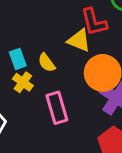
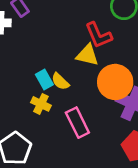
cyan rectangle: (18, 59) -> (44, 80), moved

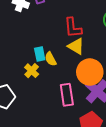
red L-shape: (99, 35) -> (73, 28), moved
pink rectangle: (77, 123) -> (67, 95), moved

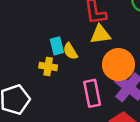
yellow triangle: (76, 46) -> (100, 34), turned -36
yellow cross: (32, 71) -> (48, 66), turned -32

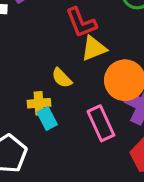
cyan rectangle: (57, 46) -> (47, 118), moved

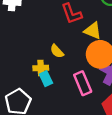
yellow triangle: (94, 48) -> (93, 31), moved, turned 42

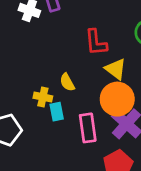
cyan rectangle: (46, 79) -> (57, 112), moved

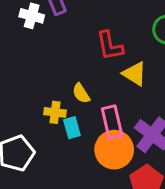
orange circle: (117, 99) -> (114, 150), moved
pink rectangle: (88, 128) -> (112, 122), moved

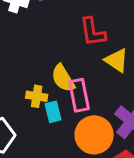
yellow semicircle: (81, 93) -> (63, 78), size x1.4
pink rectangle: (112, 122) -> (79, 95), moved

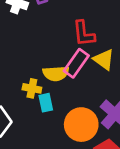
yellow semicircle: (63, 78) -> (56, 73), turned -65
pink rectangle: (79, 95) -> (76, 63), moved, turned 44

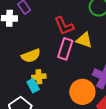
yellow semicircle: (56, 73) -> (31, 56), moved
cyan rectangle: (46, 103) -> (33, 86), moved

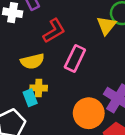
red L-shape: (64, 26) -> (54, 31), moved, turned -105
yellow triangle: (84, 40) -> (106, 25), moved, turned 42

